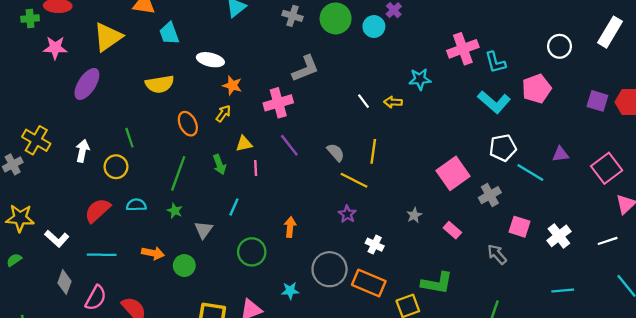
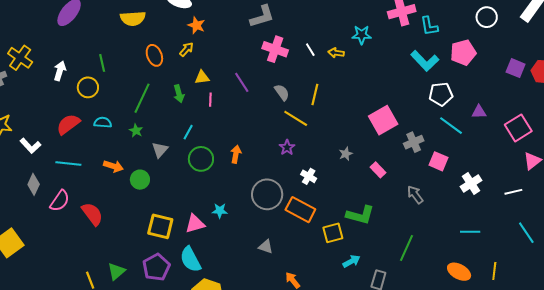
pink cross: (278, 103) -> (275, 49), moved, turned 30
white pentagon: (503, 148) -> (441, 94), moved
pink square: (519, 227) -> (439, 161), moved
green circle: (252, 252) -> (201, 159), moved
cyan star: (290, 291) -> (220, 211), moved

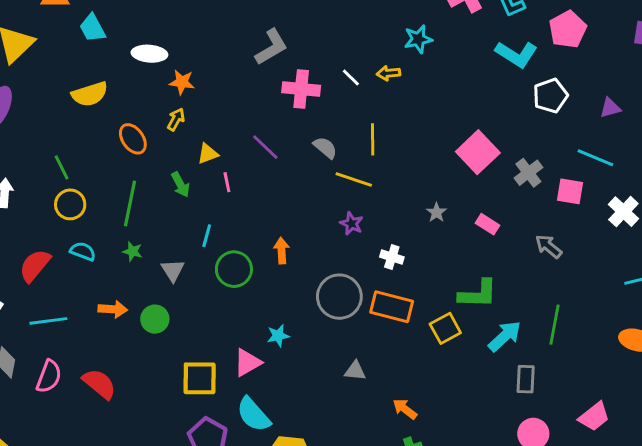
yellow circle: (88, 87) -> (70, 204), moved
cyan semicircle: (103, 122) -> (83, 251), turned 30
cyan line: (451, 126) -> (595, 158), moved
cyan arrow: (351, 261) -> (505, 336), moved, size x1.4

